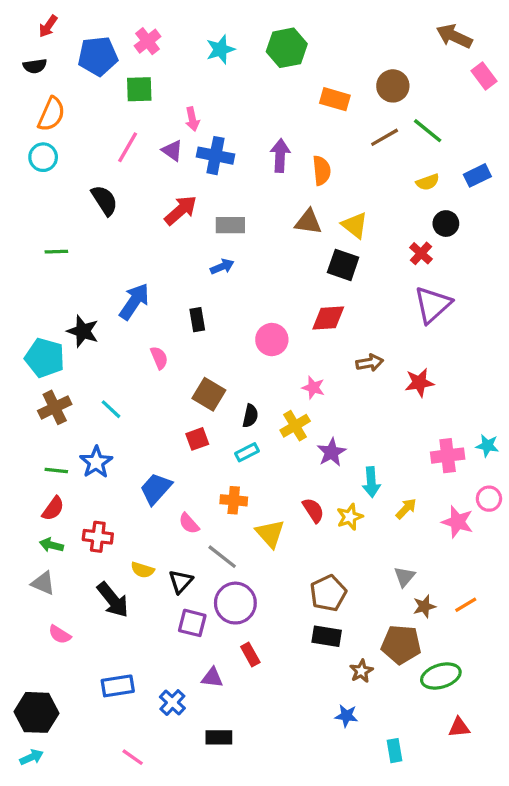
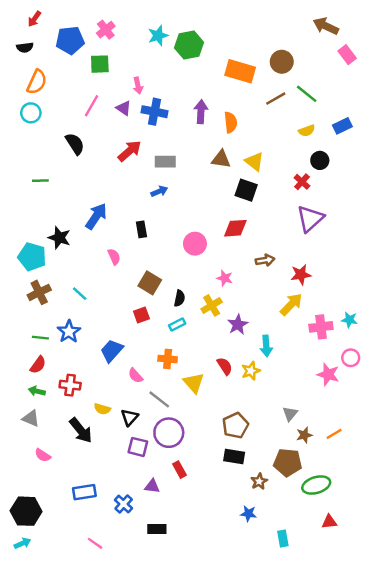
green hexagon: (287, 48) -> (189, 45), moved
orange rectangle: (335, 99) -> (240, 71), size x1.4
yellow arrow: (406, 509) -> (291, 304), moved, size x1.5

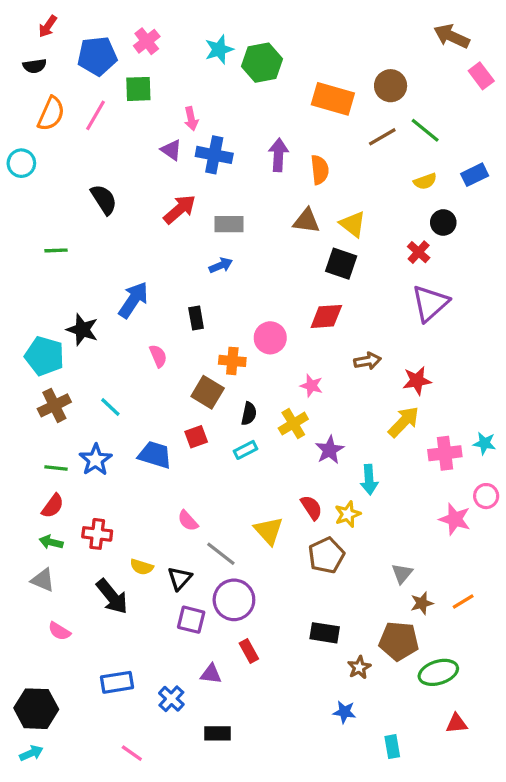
pink line: (91, 106) -> (96, 115), moved
cyan circle: (31, 113) -> (21, 163), moved
blue trapezoid: (112, 351) -> (155, 455), moved, turned 65
orange cross: (168, 359) -> (232, 361), moved
brown pentagon: (235, 426) -> (326, 555), moved

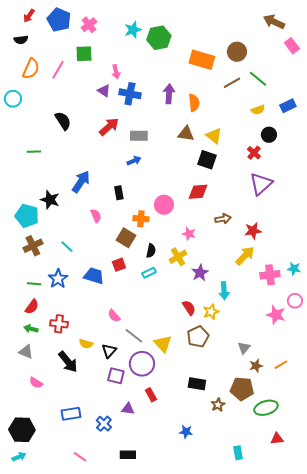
blue pentagon: (97, 56) -> (59, 20), moved, turned 30
yellow triangle: (269, 531) -> (163, 344), moved
blue star: (344, 712) -> (186, 432), moved
black rectangle: (218, 733) -> (128, 455), moved

